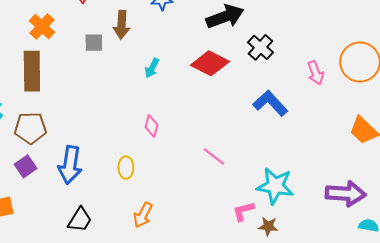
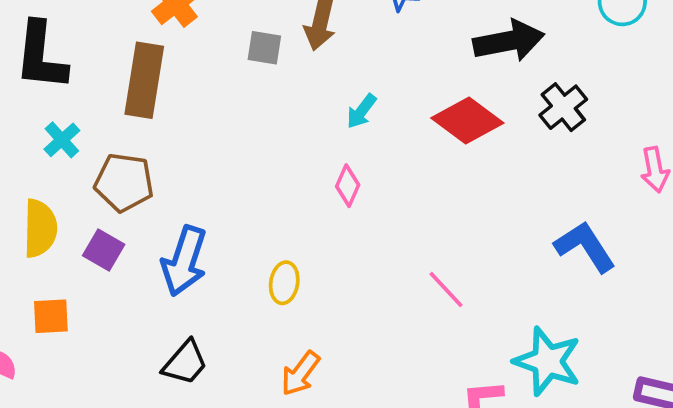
blue L-shape: (270, 103) -> (585, 247), moved
pink diamond: (151, 126) -> (348, 186), moved
purple square: (26, 166) -> (104, 250), turned -35

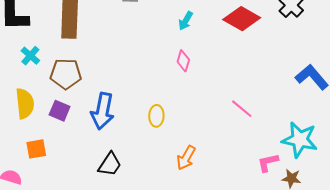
orange arrow: (300, 373) -> (186, 158), moved

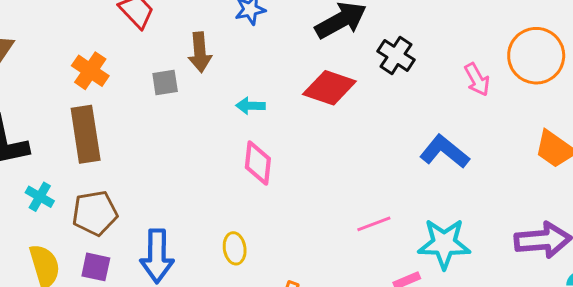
cyan arrow: (186, 21) -> (250, 106), turned 72
pink diamond: (183, 61) -> (258, 163), size x1.4
pink line: (242, 109) -> (374, 224), moved, turned -50

